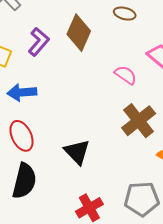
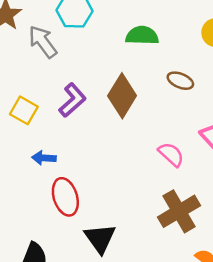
blue arrow: (22, 92) -> (44, 158), size x0.7
red ellipse: (22, 136) -> (65, 197), moved

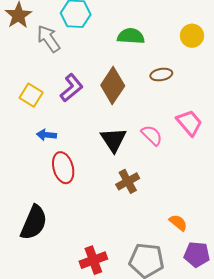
brown ellipse: (180, 81) -> (161, 75), turned -35
brown cross: (179, 211) -> (128, 181), moved, size x0.7
black triangle: (100, 238) -> (113, 140), moved

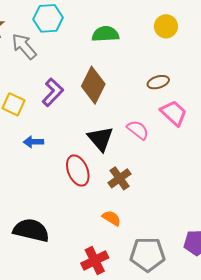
brown ellipse: (161, 75) -> (158, 82), moved
red ellipse: (63, 168) -> (78, 171), moved
black semicircle: (34, 223) -> (31, 230), turned -93
orange semicircle: (178, 223) -> (112, 218), moved

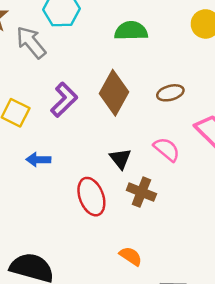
brown ellipse: (158, 82) -> (170, 93), moved
black triangle: (100, 139) -> (120, 159), size x0.7
brown cross: (119, 178) -> (141, 192), moved, turned -35

